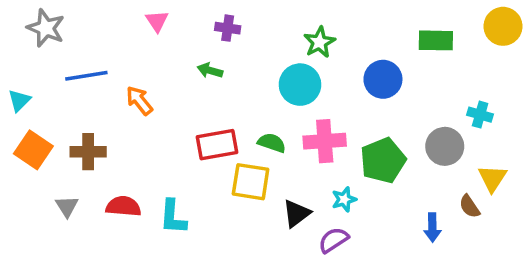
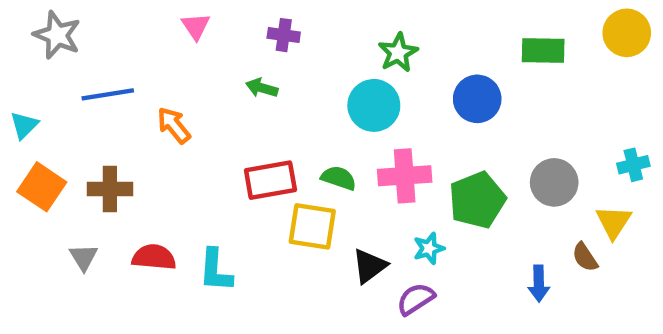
cyan cross: (480, 115) -> (633, 165), moved, turned -30

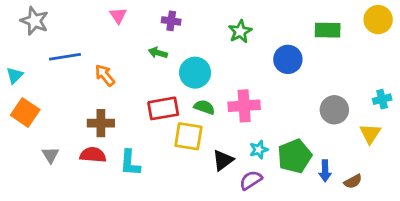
cyan circle: (374, 105) -> (195, 73), moved
brown cross: (110, 189) -> (101, 123), moved
green pentagon: (477, 200) -> (295, 156), moved
brown semicircle: (585, 257) -> (353, 181), moved, turned -84

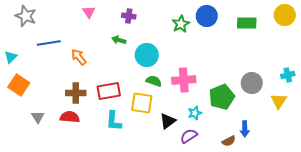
blue circle: (288, 59) -> (207, 16), moved
red rectangle: (163, 108) -> (109, 91), moved
green pentagon: (295, 156) -> (222, 97), moved
cyan L-shape: (130, 163) -> (114, 121), moved
brown semicircle: (353, 181) -> (229, 141), moved

